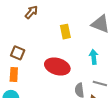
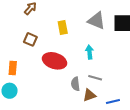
brown square: (18, 53) -> (30, 39), moved

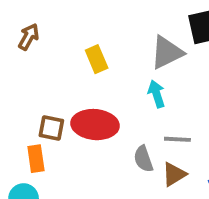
gray triangle: (96, 21) -> (167, 52), moved, turned -36
brown square: (30, 39) -> (51, 128), moved
orange rectangle: (13, 68) -> (36, 159), moved

